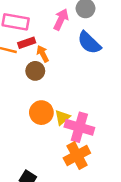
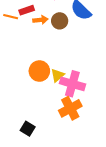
orange arrow: (43, 54) -> (40, 20), turned 112
brown circle: (35, 71) -> (60, 21), moved

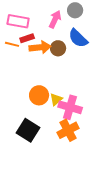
orange arrow: (40, 20) -> (40, 47), size x1.5
black square: (28, 129) -> (28, 130), moved, size x1.6

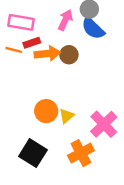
blue semicircle: (78, 38) -> (93, 28), moved
pink cross: (70, 107) -> (104, 124), moved, turned 30

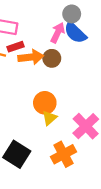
pink arrow: (65, 20) -> (58, 33), moved
orange circle: (46, 111) -> (45, 103), moved

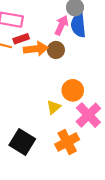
blue semicircle: (75, 33) -> (78, 25), turned 40
orange circle: (45, 103) -> (73, 90), moved

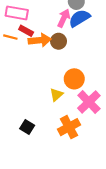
blue semicircle: (78, 25) -> (79, 18), turned 65
red rectangle: (21, 39) -> (26, 31), turned 48
black square: (22, 142) -> (27, 127), size x0.6

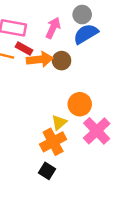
pink arrow: (64, 18) -> (53, 28), moved
black square: (27, 127) -> (47, 171), moved
orange cross: (69, 127) -> (53, 142), moved

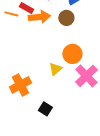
brown circle: (62, 61) -> (66, 18), moved
orange cross: (53, 142) -> (20, 85), moved

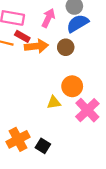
yellow triangle: (55, 69) -> (54, 103), turned 32
orange cross: (20, 85) -> (18, 139), moved

